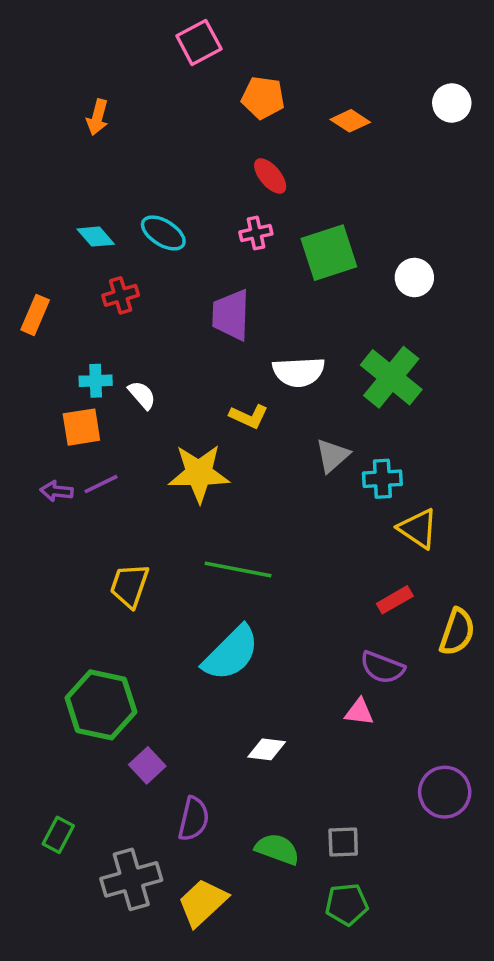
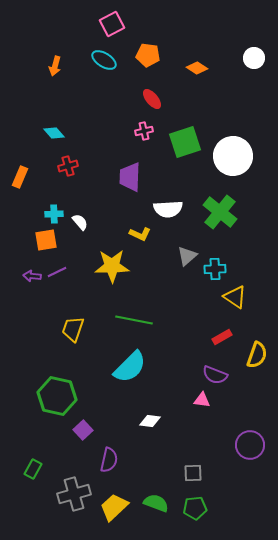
cyan ellipse: (163, 233) -> (104, 60), moved
white circle: (414, 278) -> (233, 156), size x1.8
green semicircle: (277, 849) -> (156, 503), moved

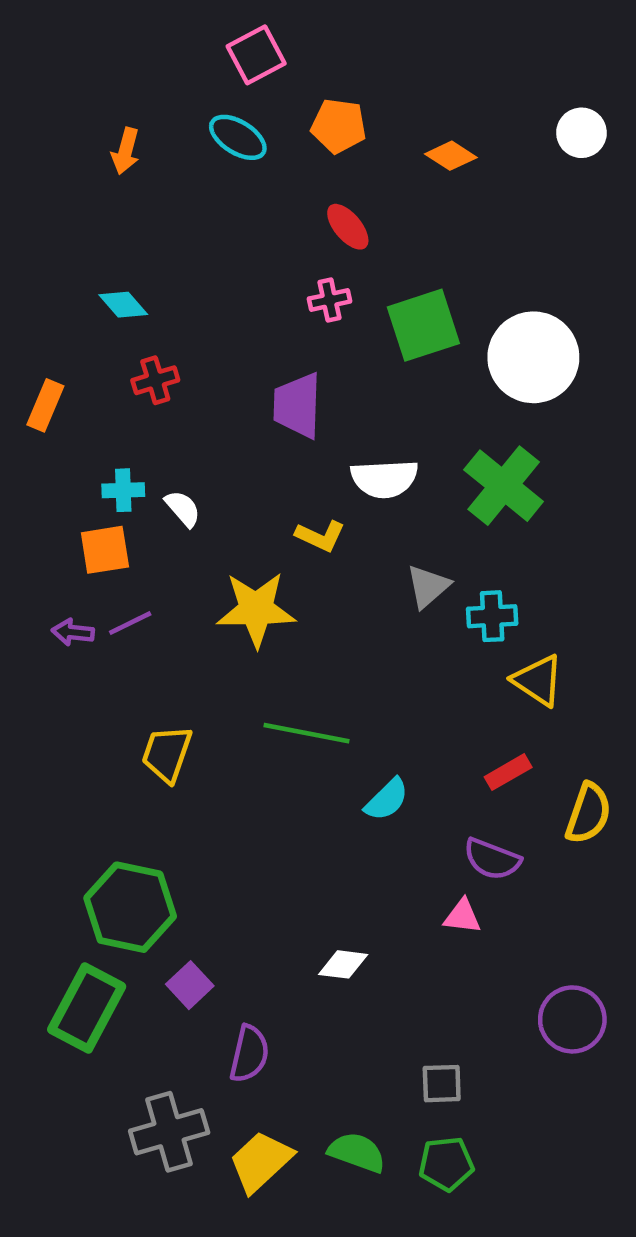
cyan semicircle: (130, 367) -> (387, 800), moved, size x0.6
green rectangle: (33, 469) -> (87, 1008), moved, size x1.8

